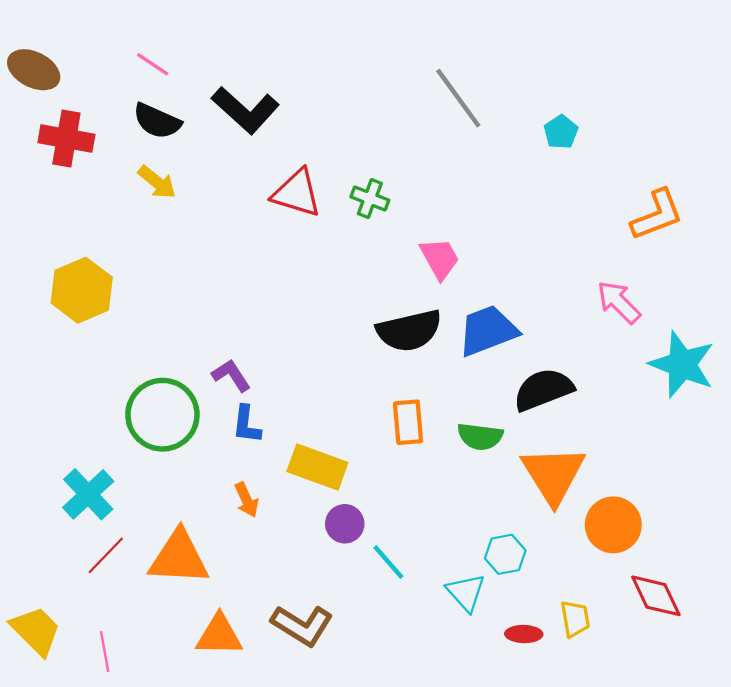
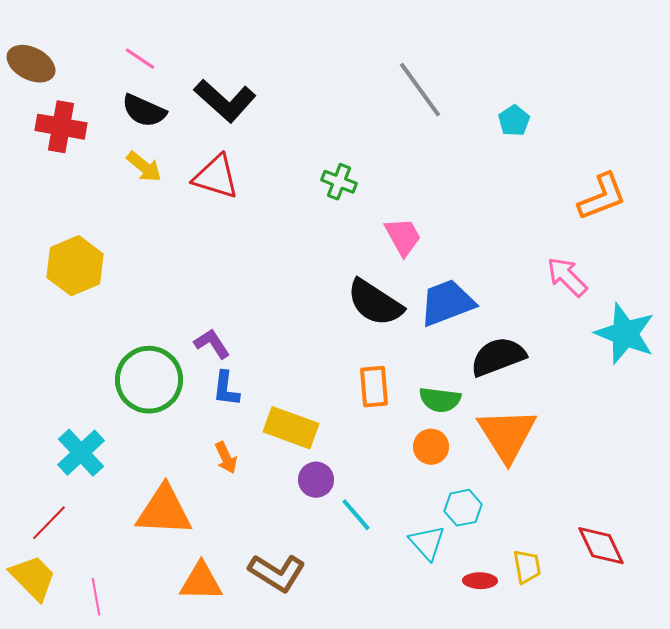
red triangle: (297, 193) -> (216, 177), moved
black semicircle: (409, 331) -> (375, 303), turned 46
orange circle: (613, 525) -> (431, 447), moved, size x0.7
red line: (106, 555) -> (49, 523), moved

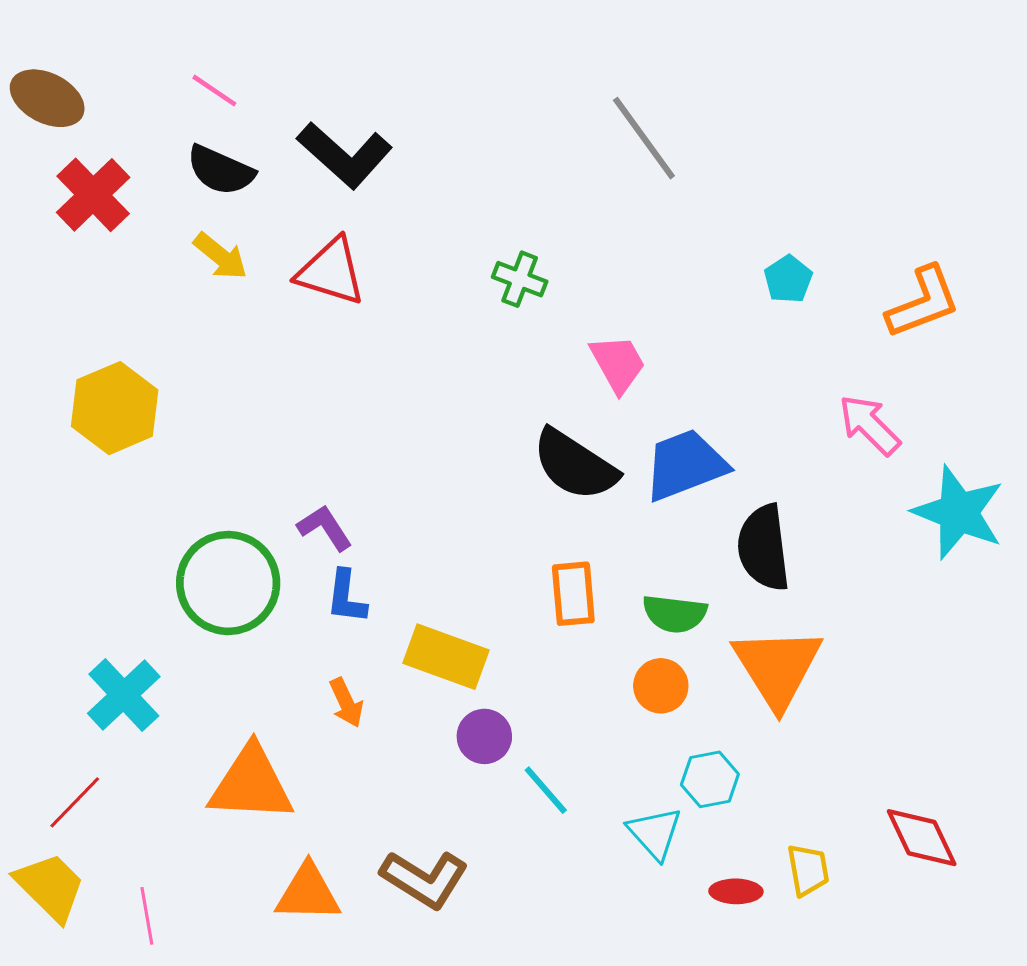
cyan pentagon: (514, 121) -> (788, 279), moved
red cross: (61, 127) -> (93, 195), turned 36
black semicircle: (498, 357) -> (764, 548), turned -76

